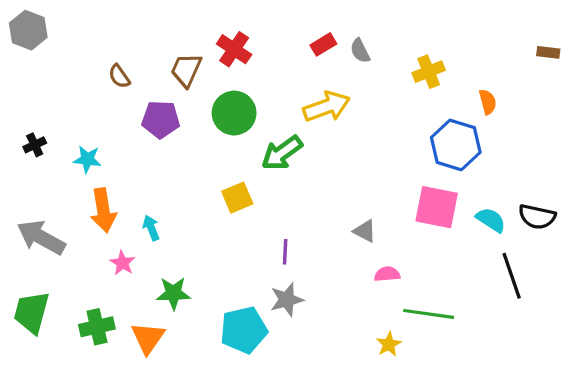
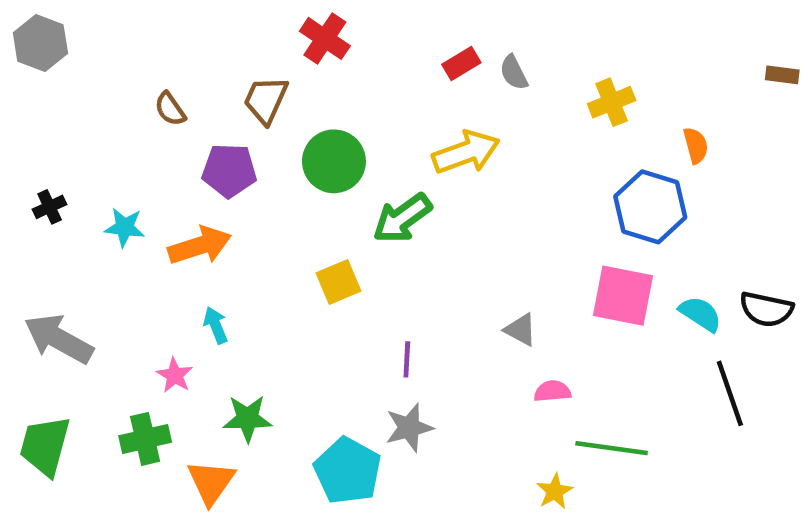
red cross: (234, 49) -> (325, 38), moved
orange arrow: (103, 210) -> (200, 246), moved, turned -99
green cross: (97, 327) -> (145, 439), moved
cyan pentagon: (244, 330) -> (348, 471), turned -30

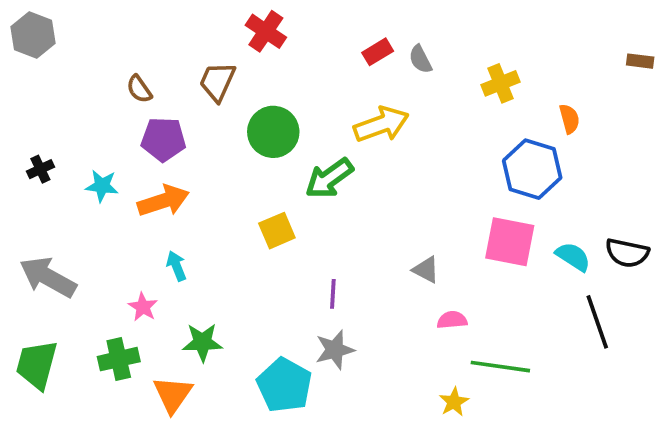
purple pentagon: (229, 170) -> (163, 139), moved

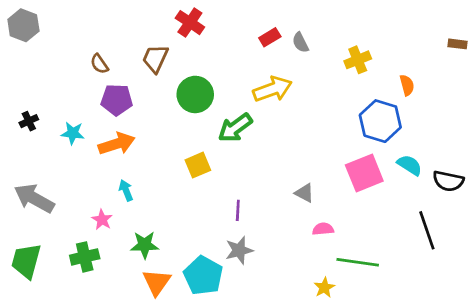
pink square: (510, 242) -> (364, 173), turned -33
cyan semicircle: (573, 257) -> (410, 165), moved
orange triangle: (173, 394) -> (157, 282), moved

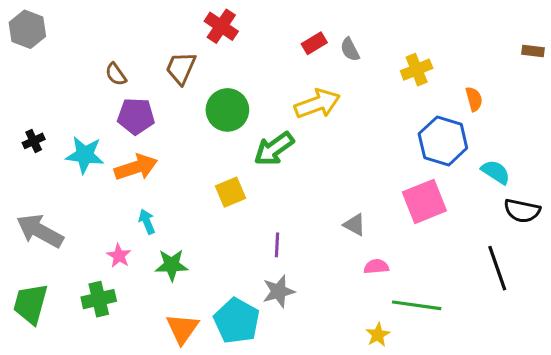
cyan star: (73, 133) -> (85, 155), size x1.4
cyan semicircle: (410, 165) -> (496, 172), moved
green star: (145, 245) -> (172, 265), moved

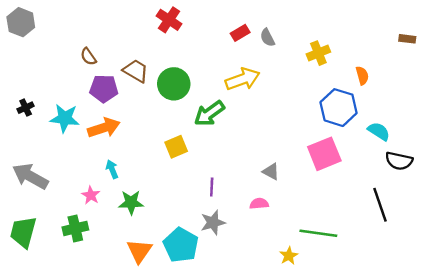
brown trapezoid: (181, 68) -> (136, 71), moved, turned 96
pink semicircle: (376, 267) -> (259, 204), moved

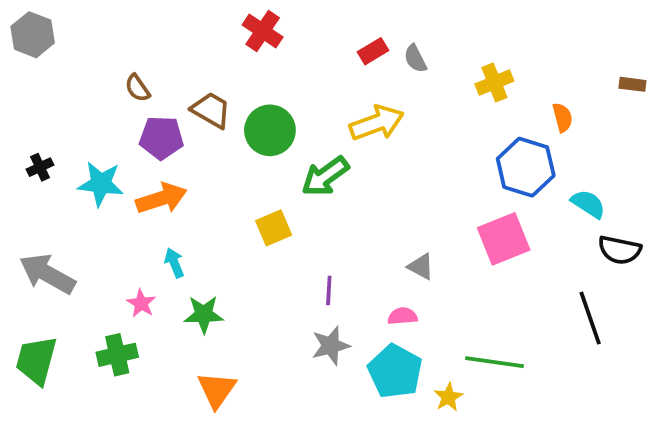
brown rectangle: (407, 39) -> (632, 84), moved
cyan pentagon: (181, 245) -> (395, 371), moved

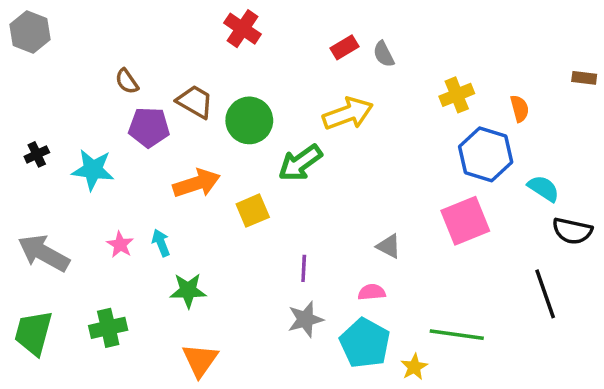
yellow cross: (494, 82) -> (457, 95), moved
orange arrow: (161, 198) -> (197, 183), moved
pink star: (141, 303) -> (120, 245), moved

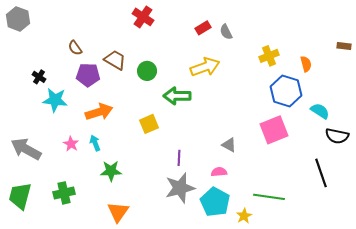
green circle: (249, 120) -> (147, 71), size x0.7
black cross: (37, 154) -> (39, 77), moved, turned -32
green arrow: (300, 163) -> (177, 96), turned 36
orange arrow: (197, 183) -> (99, 112), moved
gray star: (305, 319) -> (180, 188), size x1.4

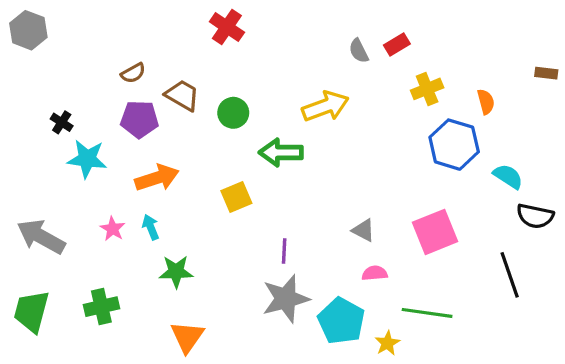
red rectangle: (203, 28) -> (397, 44), moved
brown semicircle: (75, 48) -> (133, 73), moved, turned -84
pink square: (274, 130) -> (435, 232), moved
pink semicircle: (219, 172) -> (375, 273), moved

